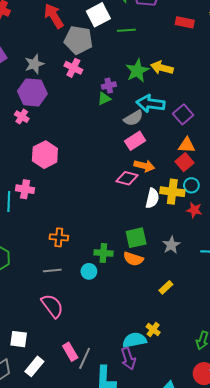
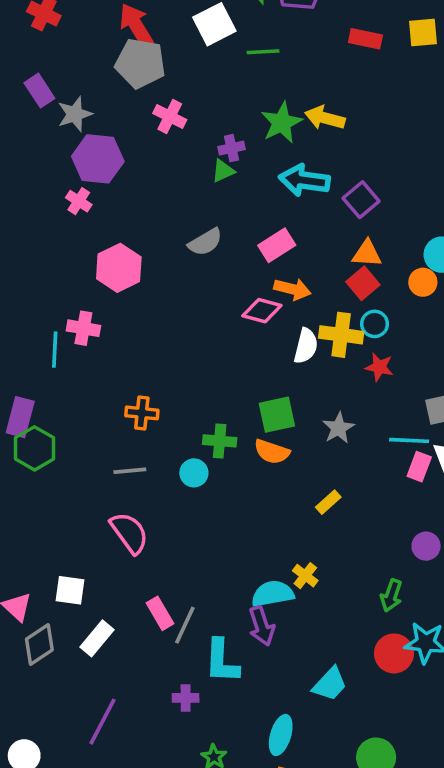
gray pentagon: (78, 40) -> (140, 63), moved
gray star: (34, 64) -> (75, 114), moved
gray semicircle: (133, 118) -> (205, 242), moved

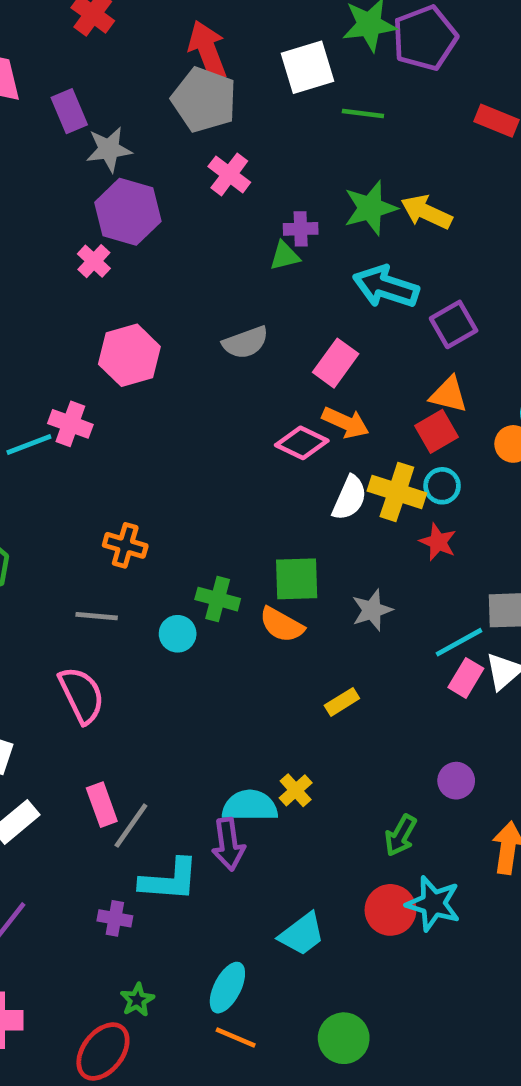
pink rectangle: (277, 245) -> (336, 363), turned -32
cyan line: (55, 350) -> (29, 444), turned 56
cyan line: (409, 440) -> (459, 642), turned -42
cyan L-shape: (222, 661) -> (169, 880), turned -99

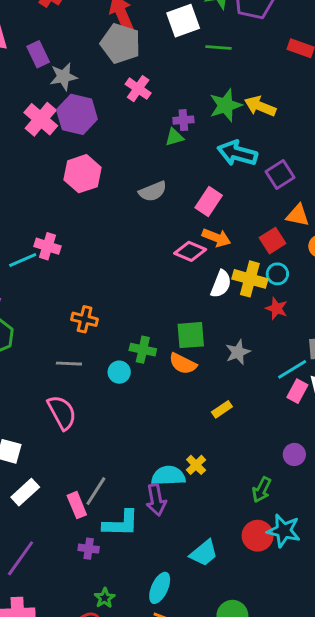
pink cross: (94, 261) -> (41, 119), moved, size x1.6
pink hexagon: (129, 355) -> (83, 174), moved
orange triangle: (449, 395) -> (298, 215), moved
pink rectangle: (102, 805) -> (77, 505), moved

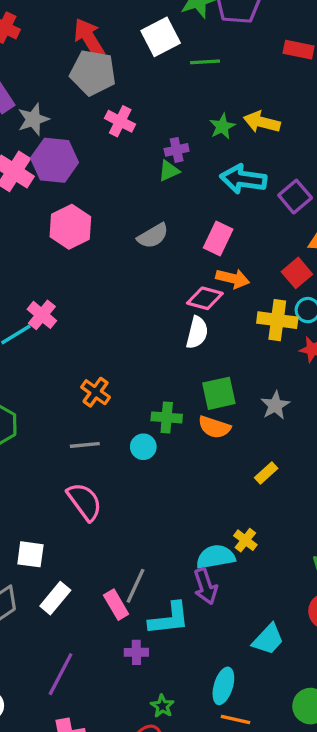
green star: (226, 105) -> (222, 126), size x0.7
pink cross: (48, 246) -> (42, 315), turned 30
white semicircle: (221, 284) -> (197, 332), moved
orange cross: (85, 319) -> (96, 392), turned 30

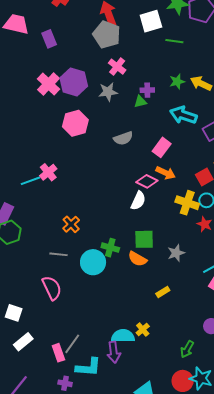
gray star: (33, 119) -> (108, 92), moved
cyan circle: (143, 447) -> (93, 262), size x1.6

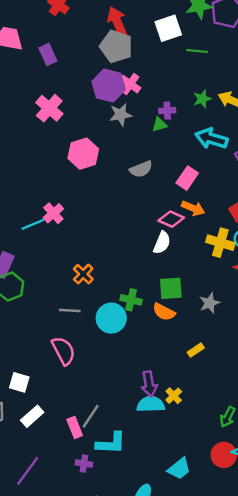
purple hexagon: (74, 82) -> (109, 86), moved
purple arrow: (114, 352) -> (149, 384), moved

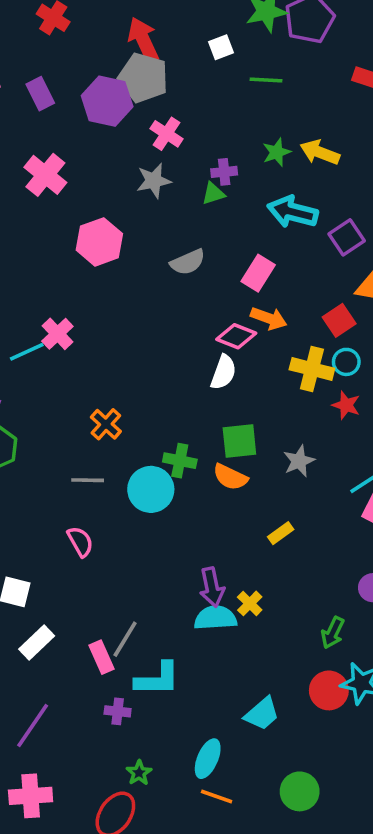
white square: (168, 28) -> (221, 47), size x0.6
purple hexagon: (109, 86) -> (107, 101), moved
pink semicircle: (63, 351) -> (80, 542), size x0.7

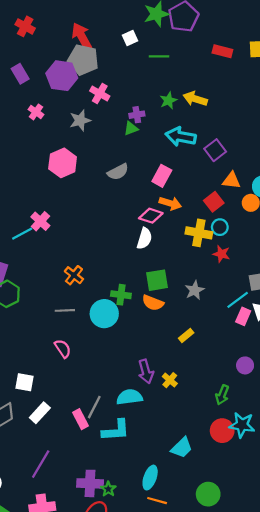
pink cross: (45, 175) -> (36, 112), moved, size x0.6
gray star: (154, 181) -> (80, 120), moved
cyan semicircle: (215, 618) -> (129, 397), moved
purple cross: (118, 711) -> (90, 483), moved, size x1.6

